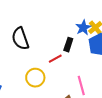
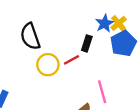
yellow circle: (35, 78) -> (48, 65), moved

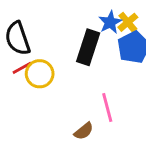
black rectangle: (87, 43) -> (88, 47), size x1.6
red line: (71, 60) -> (22, 68), moved

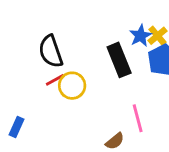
black rectangle: (88, 47) -> (119, 60), turned -40

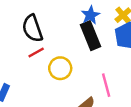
blue star: (140, 36) -> (90, 15), moved
yellow circle: (72, 86) -> (60, 68), moved

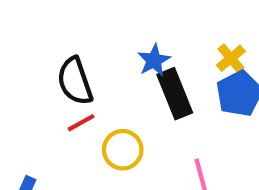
blue star: (90, 15) -> (154, 60), moved

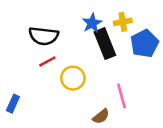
yellow cross: (231, 58) -> (123, 22), moved, turned 30
black semicircle: (75, 81) -> (44, 36), turned -64

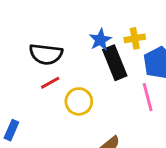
pink line: (121, 96) -> (148, 97), moved

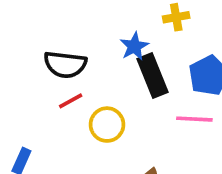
yellow cross: (135, 38) -> (176, 17), moved
pink line: (148, 97) -> (194, 119), turned -72

